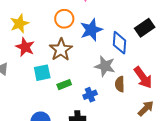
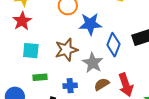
brown star: (61, 50) -> (66, 50), moved
brown semicircle: (120, 84) -> (102, 84), turned 42
green rectangle: (64, 85) -> (40, 77), moved

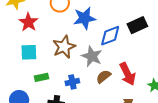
red star: (22, 21) -> (28, 22), moved
blue diamond: (114, 45) -> (110, 36), turned 55

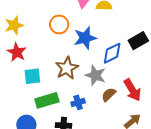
red star: (28, 22) -> (17, 52), moved
green rectangle: (41, 77) -> (47, 100), size x1.6

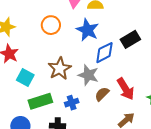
blue star: (85, 38) -> (87, 30), moved, turned -30
cyan square: (32, 76) -> (25, 77), turned 36

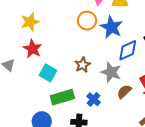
orange circle: (51, 25) -> (87, 21), moved
brown star: (60, 68) -> (83, 65), size x0.7
blue cross: (72, 103) -> (94, 99), turned -32

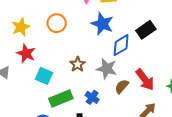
orange circle: (87, 21) -> (57, 23), moved

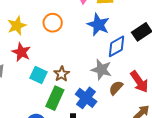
brown star: (78, 64) -> (62, 74), moved
blue cross: (92, 97) -> (86, 98), size x1.5
green rectangle: (61, 98) -> (55, 98), turned -45

